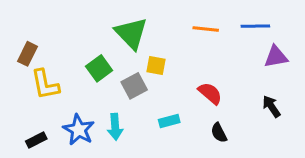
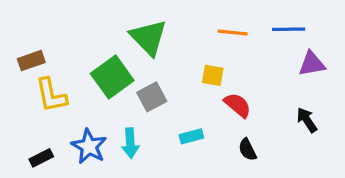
brown rectangle: (27, 54) -> (31, 61), turned 45
yellow square: (156, 66) -> (213, 75), moved
green square: (99, 68) -> (112, 77), size x1.4

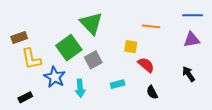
blue line: (289, 29) -> (193, 15), moved
orange line: (233, 33) -> (151, 26), moved
blue star: (89, 146) -> (55, 77), moved

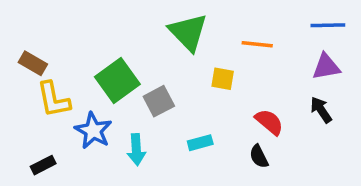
green triangle: (91, 23) -> (188, 32), moved
brown rectangle: (19, 38) -> (33, 63), turned 49
red semicircle: (146, 65) -> (269, 122), moved
black arrow: (189, 74) -> (321, 110), moved

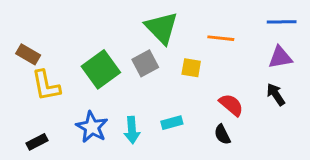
gray square: (159, 101) -> (145, 63), moved
blue star: (93, 131) -> (92, 127), moved
cyan arrow: (136, 150) -> (132, 130), moved

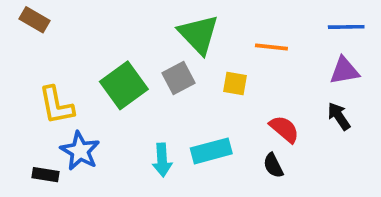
brown rectangle: (28, 54) -> (34, 20), moved
cyan rectangle: (172, 123) -> (211, 151), size x1.5
blue star: (92, 127) -> (80, 151), moved
black rectangle: (37, 142) -> (45, 175), turned 36

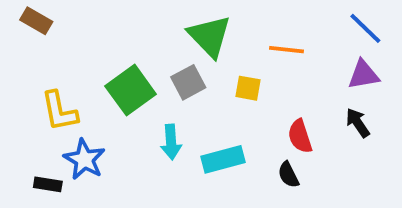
blue line: (346, 27) -> (365, 28), turned 45
red semicircle: (284, 129) -> (300, 136), turned -148
cyan arrow: (162, 160) -> (171, 142), moved

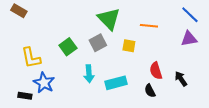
green square: (131, 90) -> (68, 47), size x0.7
black arrow: (358, 123) -> (181, 79), moved

